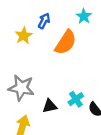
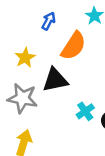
yellow star: (24, 36) -> (25, 58), moved
black triangle: (50, 106) -> (55, 80), moved, size x1.5

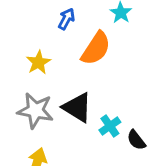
black triangle: (55, 80) -> (77, 107), moved, turned 44

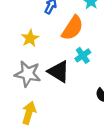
cyan cross: (110, 126) -> (83, 55), moved

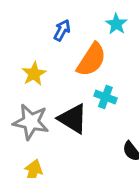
cyan cross: (83, 55) -> (105, 97), turned -35

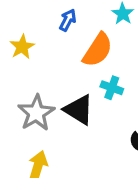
yellow star: (34, 74) -> (22, 47), moved
gray star: (31, 122) -> (36, 113), turned 30

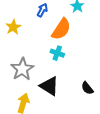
cyan cross: (112, 88) -> (57, 53), moved
black triangle: (79, 110) -> (49, 86), moved

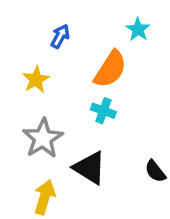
blue arrow: (42, 10) -> (60, 36), moved
yellow star: (13, 27) -> (36, 80), moved

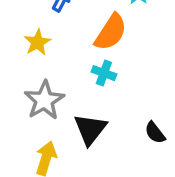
black triangle: (90, 168) -> (90, 129), turned 36

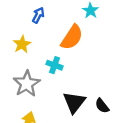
cyan cross: (104, 73) -> (54, 65), moved
black triangle: (90, 129) -> (74, 102), moved

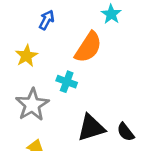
black triangle: (74, 102) -> (91, 128), turned 35

